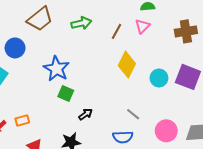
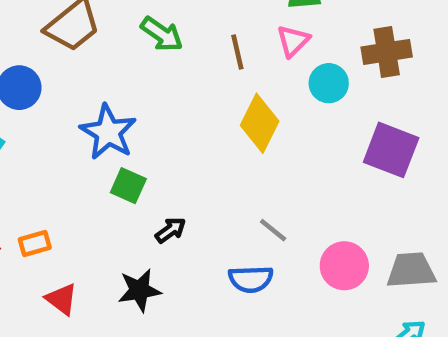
green arrow: (81, 23) -> (162, 34), turned 48
brown line: (117, 31) -> (237, 52), turned -42
cyan circle: (159, 78) -> (329, 83), moved

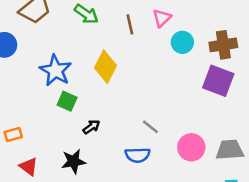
brown cross: (387, 52) -> (223, 45), moved
yellow diamond: (260, 123) -> (106, 67), moved

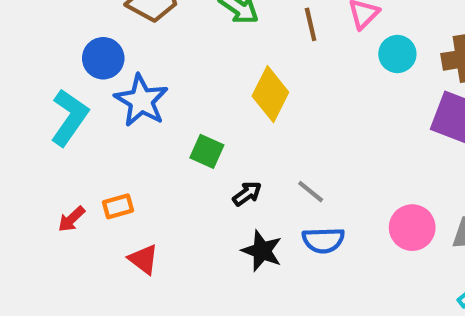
blue star: (56, 70) -> (141, 101), moved
gray line: (150, 127) -> (311, 192), moved
black star: (74, 161) -> (262, 251), moved, turned 30

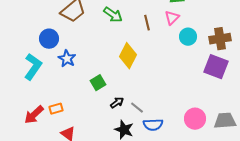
blue star: (141, 101) -> (67, 59), size x0.7
green square: (207, 151) -> (98, 83), turned 35
gray line: (311, 192) -> (137, 108), moved
red arrow: (71, 219) -> (34, 115), size x1.5

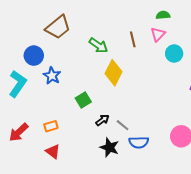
green arrow: (113, 15) -> (98, 45), moved
orange rectangle: (56, 109) -> (51, 126), moved

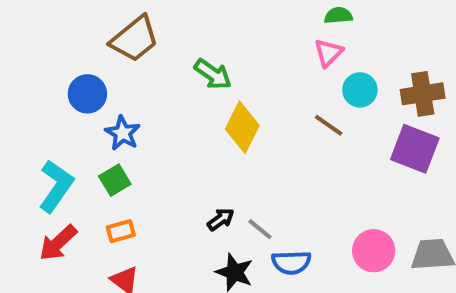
brown line: (133, 39) -> (329, 125), moved, turned -42
cyan L-shape: (18, 84) -> (56, 186), moved
green square: (83, 100) -> (115, 180), moved

